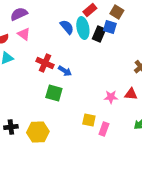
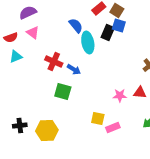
brown square: (117, 12) -> (117, 10), moved
cyan ellipse: (83, 28) -> (88, 42), moved
pink rectangle: (104, 129) -> (113, 128), turned 48

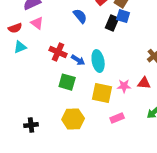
cyan ellipse: (88, 42) -> (98, 61), moved
yellow square: (98, 118) -> (102, 93), moved, size x1.5
black cross: (20, 126) -> (31, 125), moved
yellow hexagon: (47, 130) -> (73, 119), moved

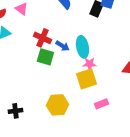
green square: (67, 82) -> (45, 57), moved
pink star: (124, 86) -> (89, 64), moved
yellow square: (102, 93) -> (86, 79), turned -30

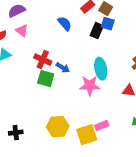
cyan ellipse: (82, 47) -> (101, 69), moved
pink star: (89, 64) -> (90, 86), size x1.5
yellow square: (86, 79) -> (87, 135), moved

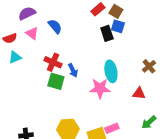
blue semicircle: (65, 24) -> (55, 26), moved
black rectangle: (97, 31) -> (107, 33), turned -42
blue arrow: (63, 68) -> (73, 70), turned 32

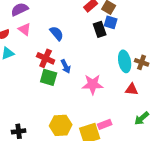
blue semicircle: (55, 26) -> (57, 33), moved
brown cross: (149, 66) -> (142, 62), turned -32
cyan ellipse: (111, 71) -> (125, 61), moved

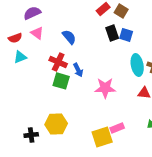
blue square: (111, 22) -> (126, 35), moved
yellow hexagon: (61, 125) -> (56, 124), moved

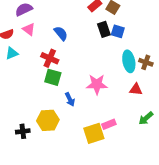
blue arrow: (78, 70) -> (70, 99), moved

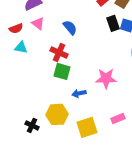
cyan triangle: (12, 53) -> (21, 47), turned 32
blue arrow: (70, 99) -> (79, 93), turned 104
black cross: (23, 131) -> (32, 125), turned 32
yellow square: (94, 133) -> (87, 127), moved

